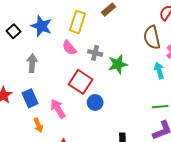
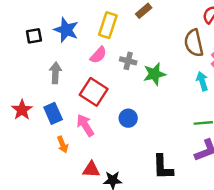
black square: (14, 31) -> (34, 36), turned 32
pink semicircle: (69, 48) -> (98, 55), turned -98
red square: (81, 82) -> (94, 92), moved

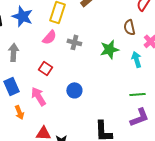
brown semicircle: (194, 43) -> (129, 27), size x0.7
green star: (154, 74) -> (109, 49), moved
red square: (94, 92) -> (45, 68), size x0.6

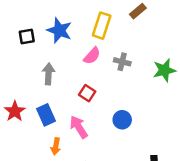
orange arrow: (19, 112) -> (56, 146), turned 32

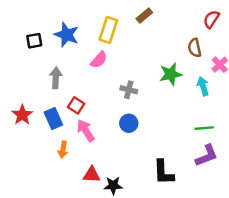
gray cross: (122, 62) -> (129, 90), moved
red square: (87, 93) -> (76, 105), moved

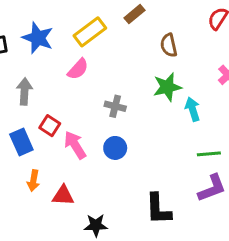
yellow rectangle: (108, 30) -> (90, 32), turned 35
brown semicircle: (195, 48) -> (169, 45), moved
cyan arrow: (203, 86) -> (193, 109), moved
pink arrow: (86, 130) -> (75, 145), moved
red triangle: (92, 175) -> (63, 196), moved

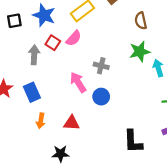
red square: (50, 126) -> (53, 43), moved
pink arrow: (75, 145) -> (78, 82), moved
red triangle: (63, 196) -> (71, 123), moved
black star: (96, 225) -> (60, 154), moved

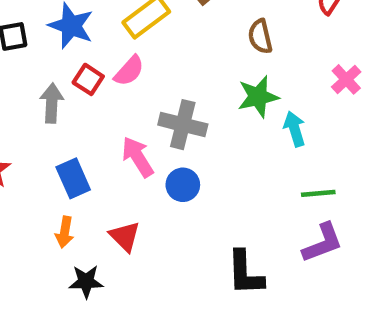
gray cross: (101, 66) -> (183, 125), size x1.5
blue rectangle: (32, 92) -> (73, 178), moved
red triangle: (71, 123) -> (125, 236), turned 42
black star: (60, 154) -> (86, 282), moved

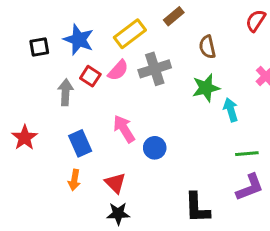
gray cross: (183, 125) -> (155, 69), moved, turned -32
black star: (86, 282) -> (118, 214), moved

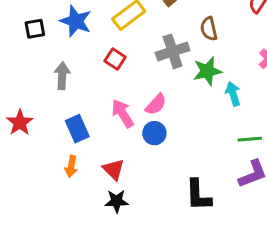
gray cross: (155, 69) -> (173, 51), moved
pink semicircle: (118, 70) -> (156, 104), moved
red square: (90, 76) -> (115, 59), moved

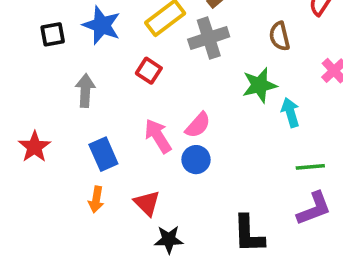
brown semicircle: (209, 29) -> (279, 36), moved
gray cross: (173, 51) -> (209, 38), moved
black star: (117, 201) -> (169, 239), moved

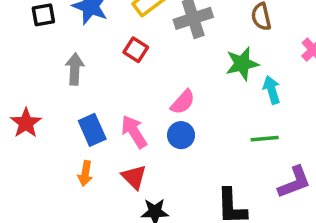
pink arrow: (158, 136) -> (134, 132), moved
green line: (310, 167) -> (265, 139), moved

